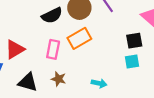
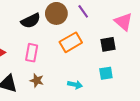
orange rectangle: (79, 38) -> (71, 42), moved
cyan square: (132, 61) -> (106, 73), moved

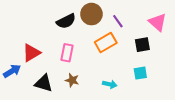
purple line: (83, 11) -> (118, 21), moved

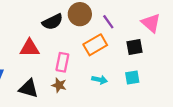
red triangle: (31, 53) -> (30, 48), moved, turned 30
pink rectangle: (67, 53) -> (62, 62), moved
cyan arrow: (110, 84) -> (100, 80), moved

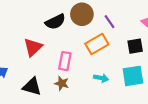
red triangle: (30, 48) -> (33, 47), turned -42
cyan square: (132, 78) -> (133, 76), size x1.5

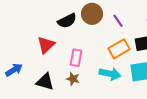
orange rectangle: (97, 44) -> (119, 49), moved
cyan arrow: (101, 78) -> (110, 74), size x1.5

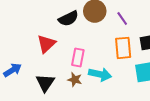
orange rectangle: (119, 49) -> (123, 48), turned -65
cyan arrow: (110, 74) -> (100, 74), moved
black triangle: (45, 82) -> (45, 83), turned 48

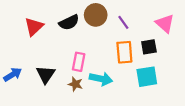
red triangle: (46, 44) -> (34, 27), moved
black triangle: (45, 83) -> (46, 75), moved

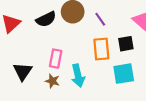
cyan arrow: (101, 79) -> (78, 76), turned 65

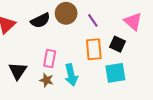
black square: (126, 44) -> (117, 44), turned 35

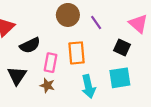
black semicircle: (40, 20) -> (30, 45), moved
orange rectangle: (94, 49) -> (77, 53), moved
cyan arrow: (71, 75) -> (88, 86), moved

